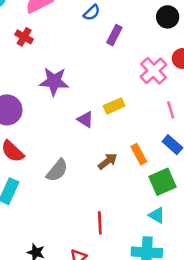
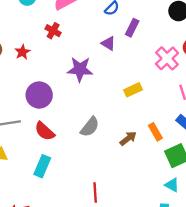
purple triangle: (85, 119) -> (108, 43), moved
gray semicircle: (57, 170) -> (90, 127), moved
red line: (100, 223) -> (95, 192), moved

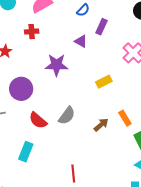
red cross: (53, 31) -> (32, 32), turned -32
red semicircle: (45, 131) -> (38, 120), moved

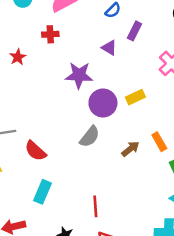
purple circle: (21, 89) -> (103, 103), moved
red semicircle: (38, 120) -> (35, 151), moved
cyan rectangle: (26, 152) -> (43, 192), moved

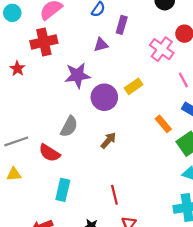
red cross: (50, 34) -> (44, 42), size x1.6
purple triangle: (109, 48) -> (101, 45), turned -35
gray semicircle: (90, 137) -> (69, 126), moved
brown arrow: (130, 149) -> (108, 140), moved

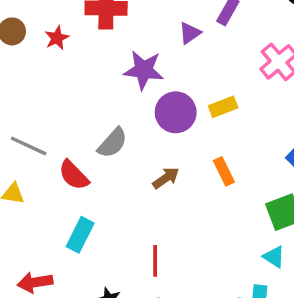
purple triangle: (101, 45) -> (190, 33), turned -35
orange rectangle: (163, 124) -> (224, 171), moved
gray line: (16, 141) -> (29, 146), turned 30

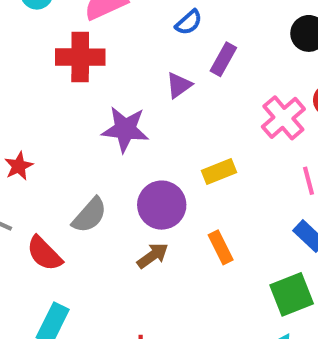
red star: (57, 38) -> (19, 166), moved
purple circle: (176, 112) -> (162, 205), moved

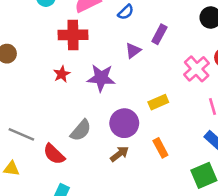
blue semicircle: (189, 22) -> (126, 12), moved
red star: (19, 166) -> (62, 74), moved

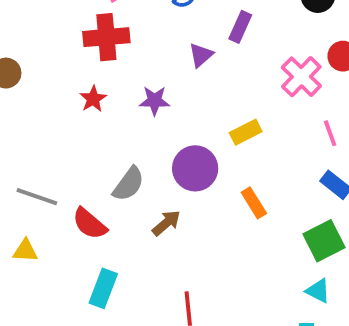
purple star: (101, 78) -> (155, 101), size x0.7
brown arrow: (119, 154) -> (166, 223), moved

